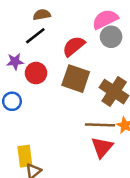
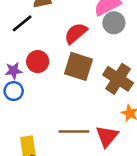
black line: (35, 36) -> (22, 23), moved
purple star: (15, 62) -> (13, 71), moved
brown line: (100, 125) -> (74, 131), moved

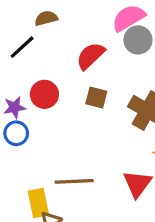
brown square: (78, 66) -> (96, 98), size x0.6
brown line: (74, 131) -> (74, 181), moved

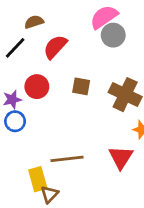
red semicircle: (91, 56) -> (55, 47), moved

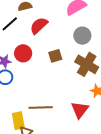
gray circle: (113, 35) -> (82, 36), moved
brown square: (81, 86) -> (55, 56), turned -32

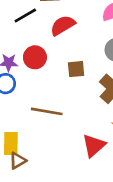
brown line: (41, 108) -> (47, 111), moved

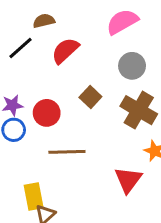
red circle: (35, 57) -> (47, 113), moved
brown square: (76, 69) -> (90, 97), turned -30

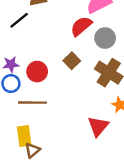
red semicircle: (65, 51) -> (81, 26), moved
brown line: (67, 152) -> (32, 103), moved

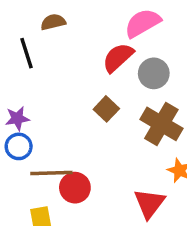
black line: (19, 20) -> (26, 53), turned -66
red circle: (37, 72) -> (75, 188), moved

